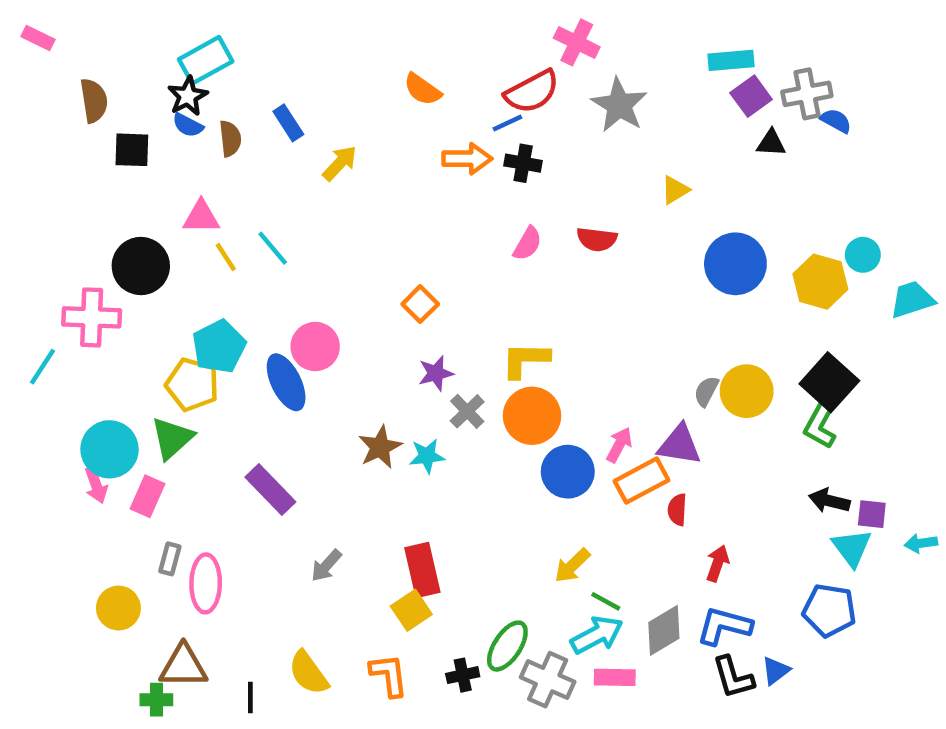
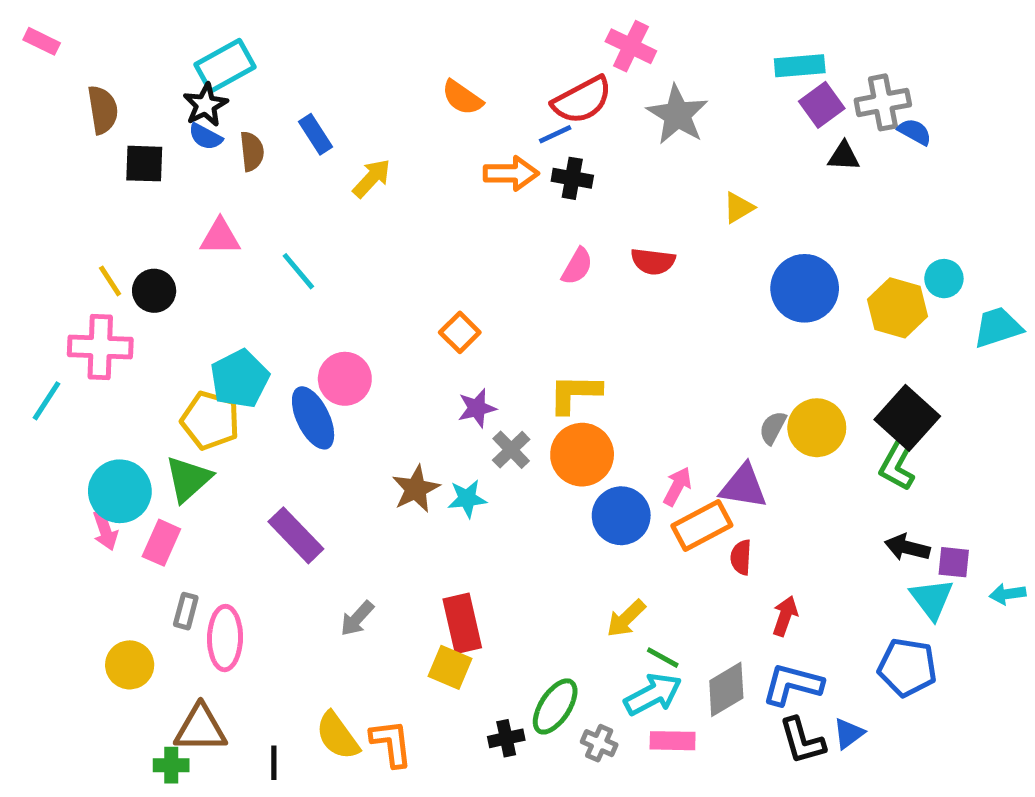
yellow line: (226, 257) -> (110, 281), moved
black circle: (141, 266) -> (154, 291), size x0.7
yellow square: (411, 610) -> (450, 667), turned -33
orange L-shape: (389, 675) -> (391, 743), moved
gray cross: (548, 680) -> (599, 743), size x0.6

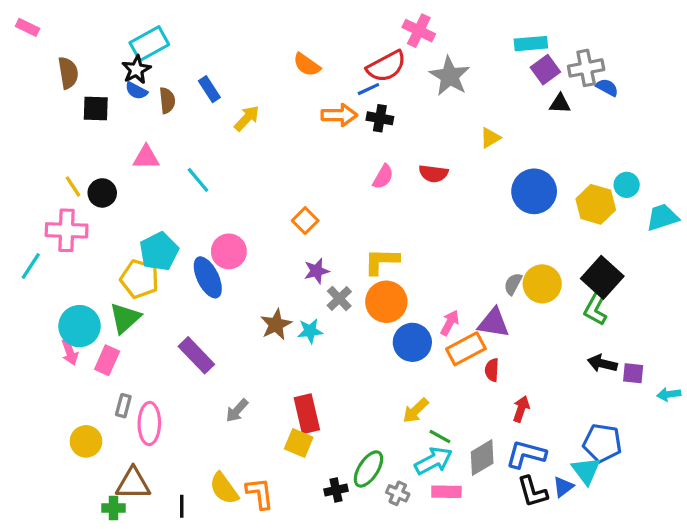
cyan triangle: (932, 599) -> (586, 471), moved

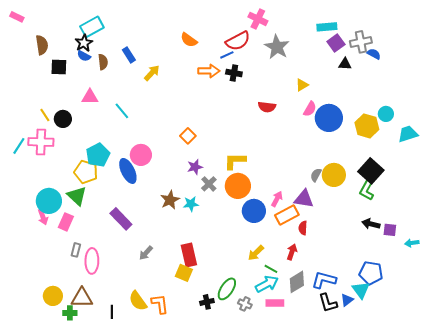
pink semicircle: (383, 177) -> (310, 109), moved
cyan line: (31, 266) -> (19, 146), moved
green triangle: (125, 318) -> (77, 196), turned -35
red arrow: (521, 409) -> (292, 252), moved
yellow circle: (86, 441) -> (53, 296), moved

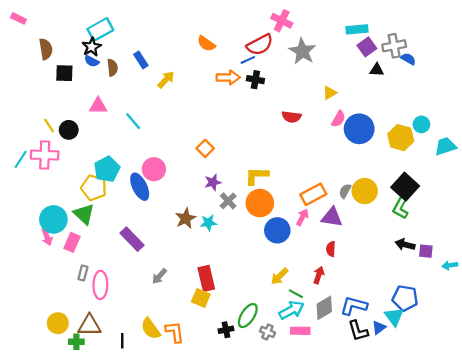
orange rectangle: (287, 215) -> (313, 194), moved

